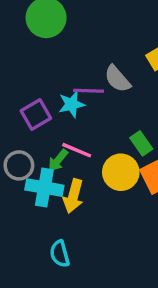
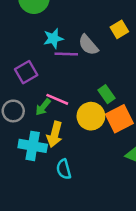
cyan star: (72, 104) -> (53, 38), moved
cyan cross: (44, 188) -> (33, 146), moved
cyan semicircle: (60, 254) -> (64, 169), moved

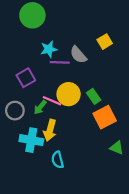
yellow circle: (91, 116) -> (69, 94), moved

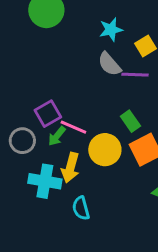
cyan star: (49, 49) -> (111, 30), moved
purple line: (60, 62) -> (135, 75), moved
purple square: (26, 78) -> (48, 114), moved
yellow circle: (69, 94) -> (105, 150), moved

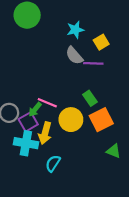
purple square: (48, 114) -> (28, 122), moved
cyan semicircle: (81, 208) -> (53, 163), turned 48

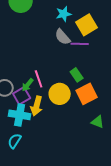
yellow square: (101, 42) -> (87, 25), size x1.5
pink line: (47, 103) -> (39, 79), turned 48
cyan semicircle: (53, 163) -> (15, 141), moved

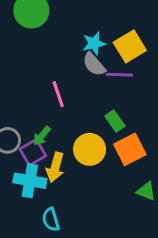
cyan star: (64, 14) -> (94, 43), moved
pink line: (39, 79) -> (58, 94), moved
cyan semicircle: (15, 141) -> (51, 219), moved, turned -49

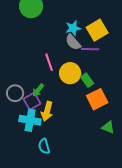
yellow circle: (90, 149) -> (70, 73), moved

